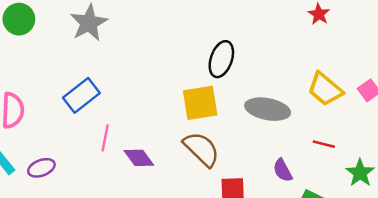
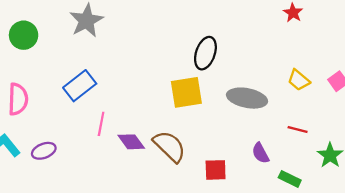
green circle: (19, 19) -> (24, 35), moved
yellow trapezoid: (325, 89) -> (299, 80), size x0.7
brown semicircle: (201, 149) -> (170, 146), moved

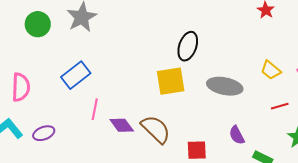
green circle: (24, 35) -> (38, 24), moved
red line: (298, 129) -> (280, 106), moved, turned -30

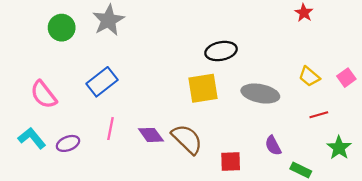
black ellipse: (188, 46) -> (221, 51), turned 60
pink semicircle: (21, 87) -> (44, 95), turned 140
pink line: (95, 109) -> (111, 129), moved

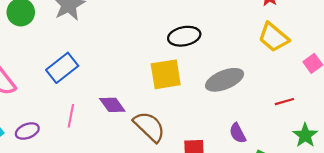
yellow trapezoid: (309, 77) -> (274, 37), moved, size x1.4
gray ellipse: (260, 94) -> (225, 80), turned -33
purple diamond: (151, 135) -> (112, 105), moved

